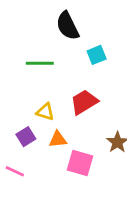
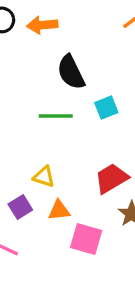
green line: (40, 63) -> (56, 116), moved
red trapezoid: (84, 102) -> (111, 178), moved

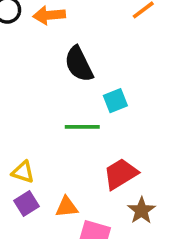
green line: (56, 116) -> (82, 127), moved
yellow triangle: (44, 177) -> (23, 172), moved

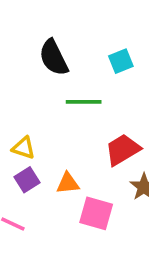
black semicircle: (79, 64) -> (54, 58), moved
cyan square: (115, 101) -> (121, 61), moved

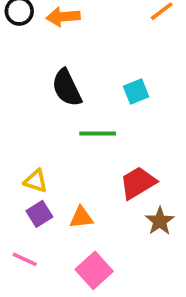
pink square: (96, 213) -> (94, 270), moved, turned 32

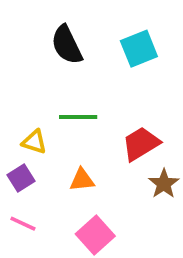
cyan square: (136, 91) -> (139, 49), size x1.4
green line: (98, 133) -> (78, 117), moved
purple square: (39, 214) -> (21, 178), moved

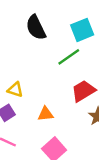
green line: (78, 117) -> (69, 57), moved, turned -35

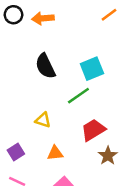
yellow triangle: (15, 90) -> (43, 120), moved

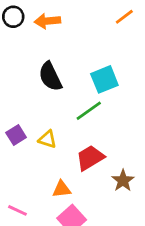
red trapezoid: (93, 130) -> (90, 158), moved
purple square: (16, 152) -> (16, 135), moved
orange triangle: (55, 153) -> (62, 189), moved

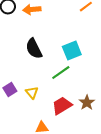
yellow triangle: (47, 139) -> (32, 93), turned 32
brown star: (123, 181) -> (87, 103), moved

